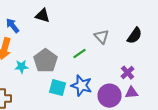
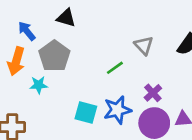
gray pentagon: (46, 61) -> (54, 56), moved
purple cross: (128, 73) -> (153, 93), moved
blue star: (82, 86) -> (117, 110), turned -30

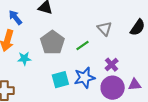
gray pentagon: (54, 56) -> (52, 43), moved
cyan square: (86, 113) -> (60, 80), turned -30

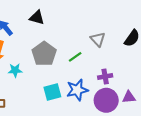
purple cross: (112, 65) -> (105, 76), turned 32

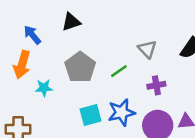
black triangle: (37, 17) -> (71, 22), turned -35
purple cross: (105, 76) -> (156, 85), moved

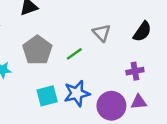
purple cross: (156, 85) -> (135, 71), moved

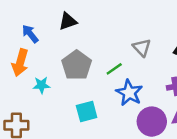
blue star: (77, 93) -> (129, 93), moved, turned -30

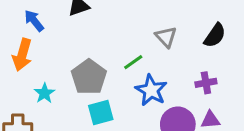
gray pentagon: (77, 65) -> (89, 77), moved
cyan star: (41, 85) -> (44, 93), moved, turned -30

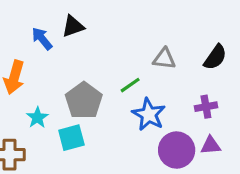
blue arrow: (34, 21) -> (42, 39), moved
gray triangle: (166, 37) -> (164, 59), turned -40
cyan square: (101, 112) -> (71, 138), moved

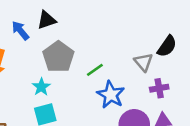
gray triangle: (164, 59) -> (143, 62), moved, turned 42
gray pentagon: (84, 101) -> (58, 57), moved
cyan star: (37, 118) -> (41, 87), moved

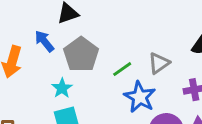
blue arrow: (20, 31) -> (44, 41), moved
gray triangle: (143, 62) -> (159, 63), moved, turned 36

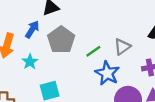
blue arrow: (44, 41) -> (32, 29), turned 72
cyan star: (62, 88) -> (30, 62), moved

